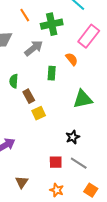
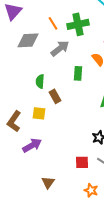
orange line: (25, 15) -> (53, 23), moved
yellow square: (39, 113) -> (39, 113), moved, turned 32
orange star: (57, 190) -> (91, 190), moved

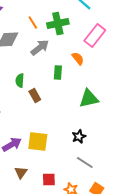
yellow square: (39, 113) -> (38, 142), moved, size x1.5
red square: (82, 162) -> (49, 180), moved
brown triangle: (48, 182) -> (21, 172), moved

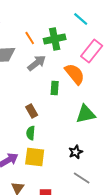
orange semicircle: (78, 58) -> (75, 74), size x1.6
green semicircle: (20, 80) -> (31, 133), moved

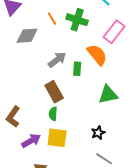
green cross: (55, 39) -> (77, 20), turned 30
gray arrow: (37, 63) -> (57, 60), moved
brown rectangle: (32, 111) -> (54, 92), size x1.5

